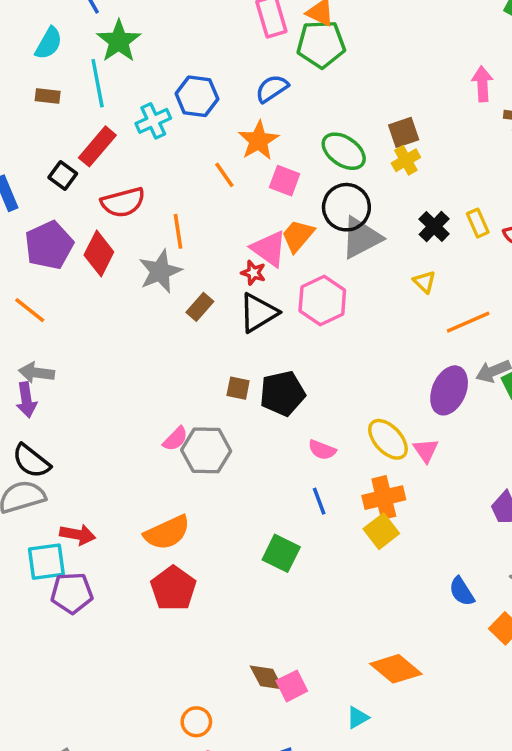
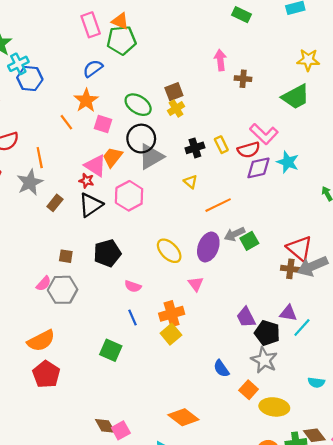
blue hexagon: (197, 96) -> (30, 78), moved
cyan cross: (153, 121) -> (18, 64), moved
black cross: (434, 227) -> (195, 148), turned 30
brown square: (238, 388) -> (66, 256), moved
yellow ellipse: (388, 439) -> (169, 251), moved

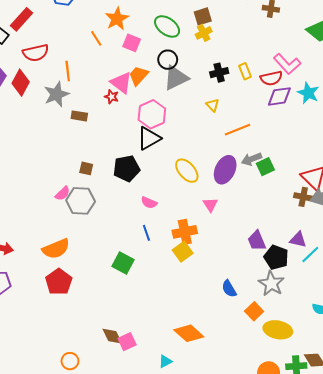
black circle: (141, 139) -> (168, 60), size x0.7
brown rectangle: (55, 203) -> (79, 116), turned 56
black triangle: (91, 205) -> (149, 138), moved

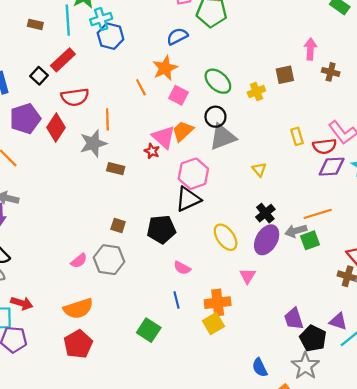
brown square: (203, 16) -> (285, 75), moved
black cross: (219, 73) -> (265, 213), moved, turned -30
orange line: (238, 130) -> (318, 214), moved
pink semicircle: (63, 193) -> (79, 261), moved

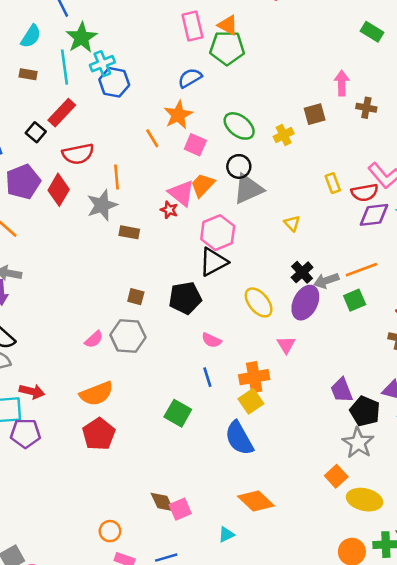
gray arrow: (296, 231) -> (326, 281), moved
blue semicircle: (260, 368) -> (239, 438), moved, size x1.6

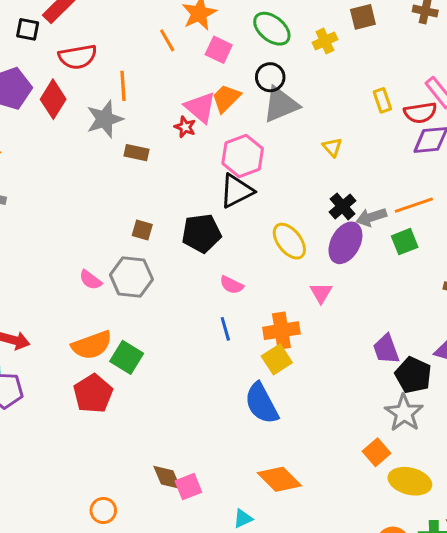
black square: (36, 132) -> (28, 29), turned -30
pink semicircle: (94, 339) -> (90, 280), turned 78
green square: (178, 413) -> (127, 357), moved

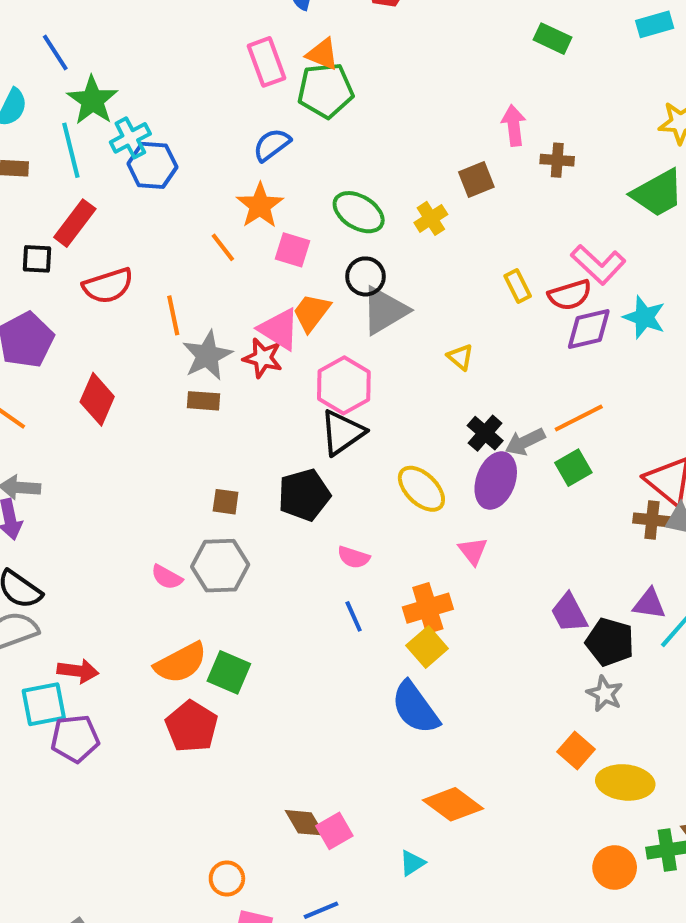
red diamond: (53, 99) -> (97, 399), moved
gray star: (105, 119) -> (207, 355), moved
red star: (185, 127) -> (263, 358), size x1.4
gray star: (404, 413) -> (605, 694), size x0.7

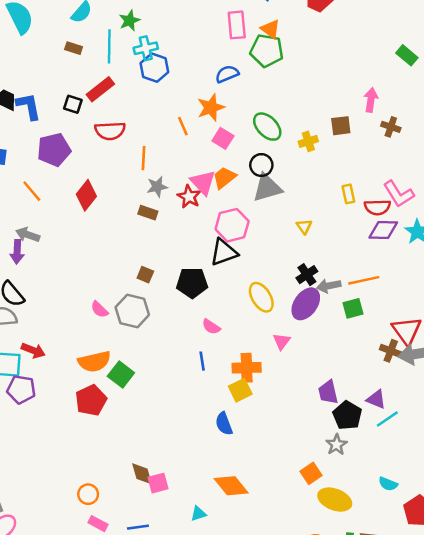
green star: (92, 100) -> (130, 21), size x0.7
gray star: (207, 355) -> (157, 187), size x0.7
blue semicircle: (415, 708) -> (224, 424), size x0.7

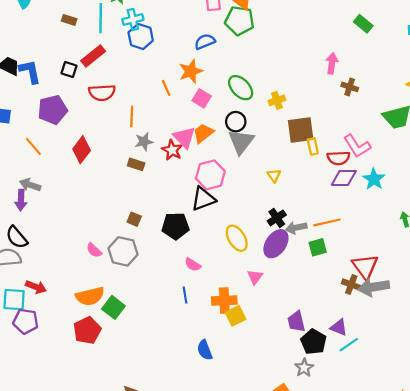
brown square: (341, 126) -> (301, 130), moved, size x1.5
gray triangle: (267, 188) -> (241, 142), turned -36
yellow square: (240, 390) -> (236, 316), moved

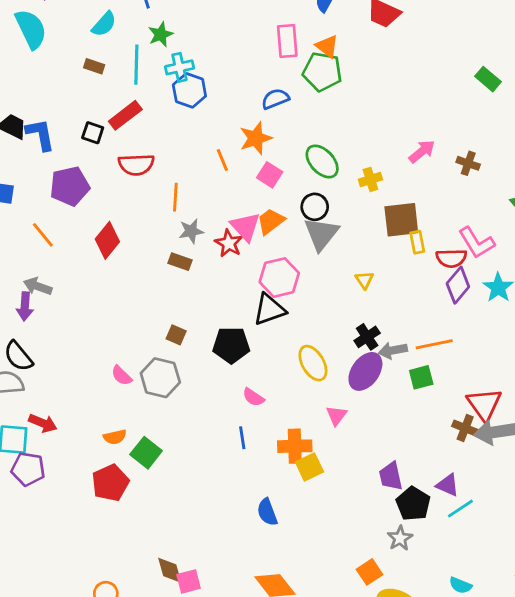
pink arrow: (332, 63) -> (422, 151), moved, turned 42
purple diamond: (344, 178) -> (458, 285), turned -52
orange semicircle: (90, 296) -> (115, 437), size x0.6

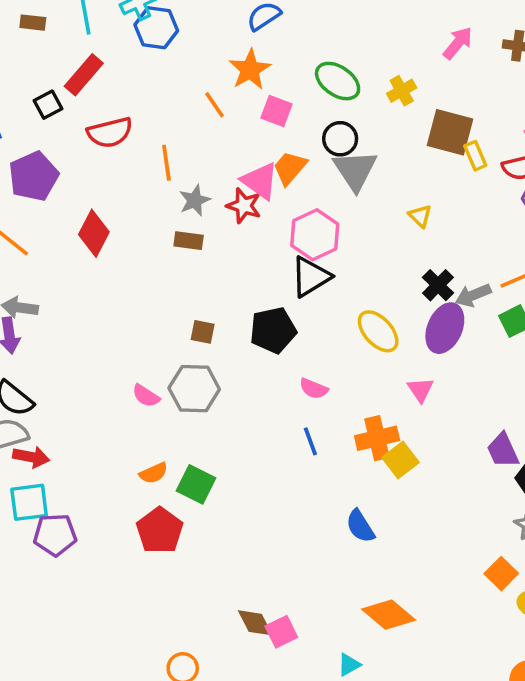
black square: (93, 133) -> (48, 105), turned -35
brown square: (401, 220) -> (450, 132), turned 33
red arrow: (43, 423) -> (31, 457), moved

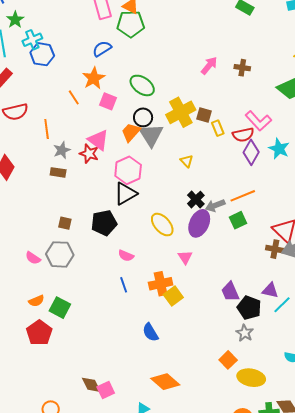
yellow cross: (402, 91) -> (181, 112), moved, size x1.8
brown square: (450, 132) -> (204, 115), size x0.6
orange trapezoid: (290, 168) -> (131, 132), moved

